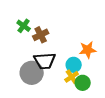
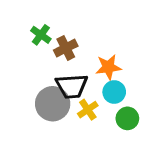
orange star: (88, 50) -> (108, 67), moved
yellow cross: (72, 77) -> (88, 110), moved

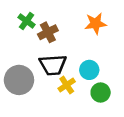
orange star: (108, 67) -> (96, 24), moved
gray circle: (53, 104) -> (19, 80), moved

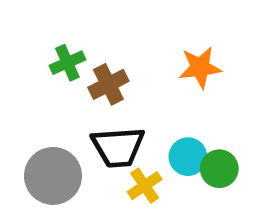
green cross: (27, 21) -> (67, 63), turned 30
green circle: (101, 93) -> (219, 169), moved

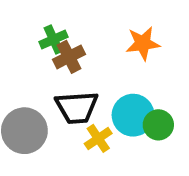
green cross: (67, 63) -> (54, 39), moved
cyan circle: (188, 157) -> (133, 115), size x1.4

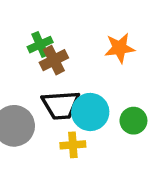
cyan circle: (133, 115) -> (90, 112), moved
yellow cross: (98, 138) -> (73, 145), moved, turned 30

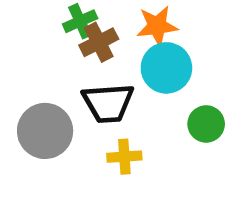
orange star: (120, 48) -> (157, 26), moved
cyan circle: (90, 112) -> (166, 68), moved

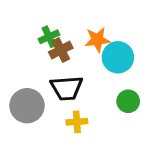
cyan circle: (166, 68) -> (118, 57), moved

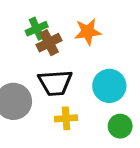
cyan circle: (118, 57) -> (109, 86), moved
green circle: (128, 101) -> (120, 126), moved

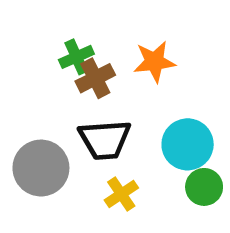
yellow cross: (66, 118) -> (121, 194), turned -30
green circle: (120, 126) -> (204, 187), moved

